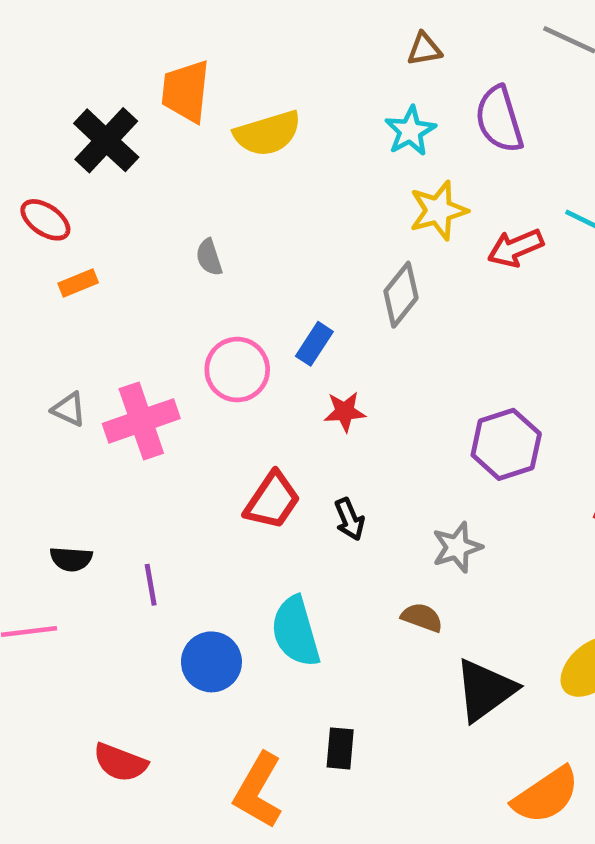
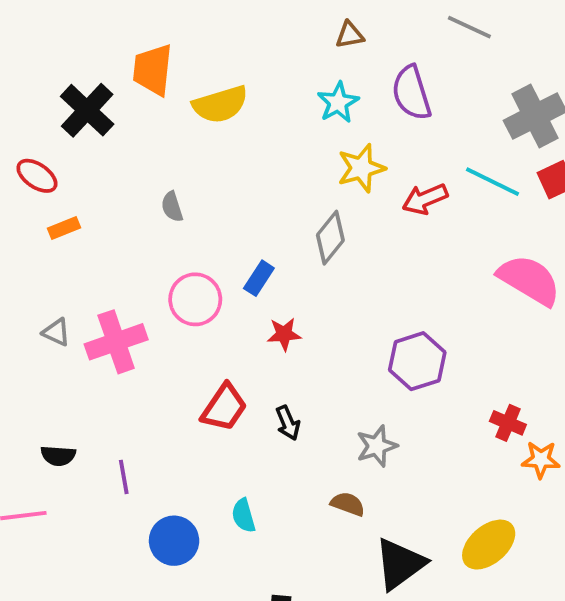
cyan semicircle: (296, 631) -> (244, 516), size x0.6

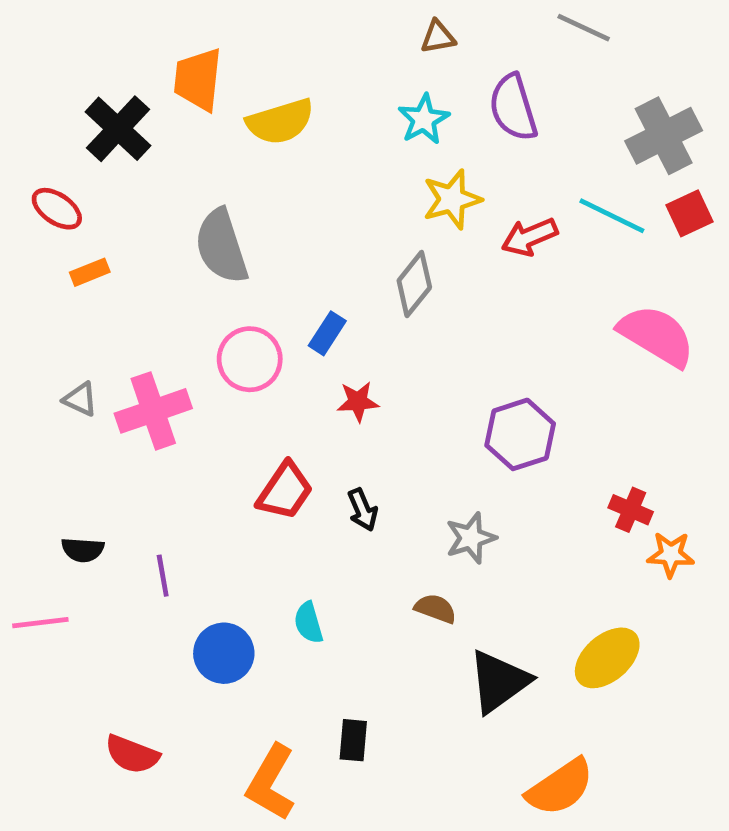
gray semicircle: (172, 207) -> (221, 246), size x2.0

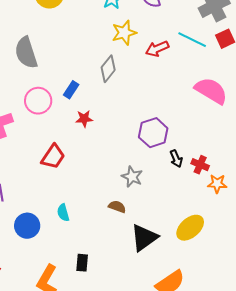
black arrow: (363, 510) -> (176, 159), moved
gray star: (471, 538) -> (132, 177), turned -30

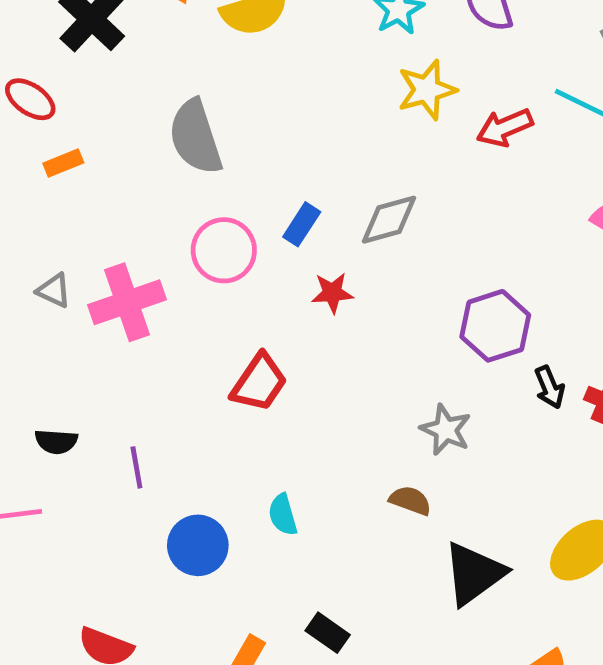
gray diamond: (108, 69) -> (389, 220), moved, turned 36
black rectangle: (82, 263) -> (328, 633), turned -60

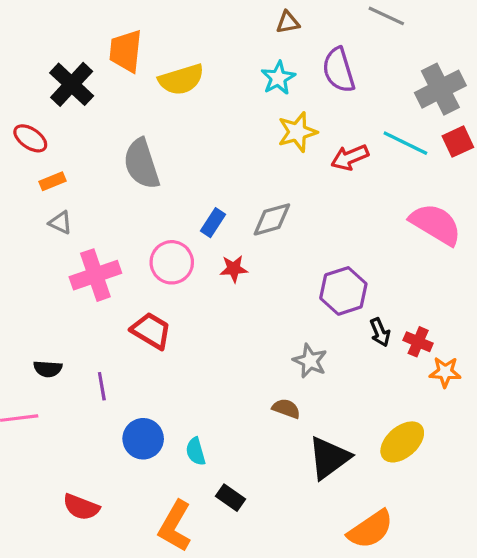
pink circle: (224, 250) -> (172, 262), moved
gray triangle: (54, 290) -> (60, 223), moved
red trapezoid: (259, 382) -> (151, 331), moved, turned -93
cyan semicircle: (283, 515) -> (196, 451), moved

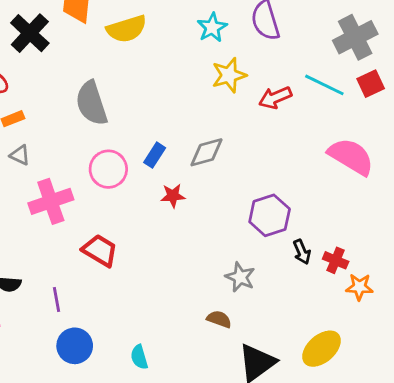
pink circle: (172, 262) -> (108, 169), moved
blue circle: (143, 439) -> (75, 346), moved

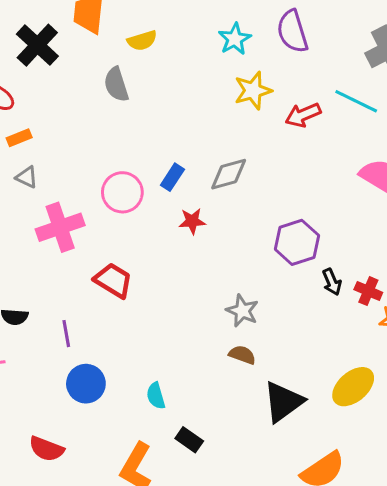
yellow semicircle: (127, 29) -> (142, 41), size x0.7
gray semicircle: (92, 103) -> (116, 85), moved, size x0.7
gray star: (240, 277) -> (242, 311), moved

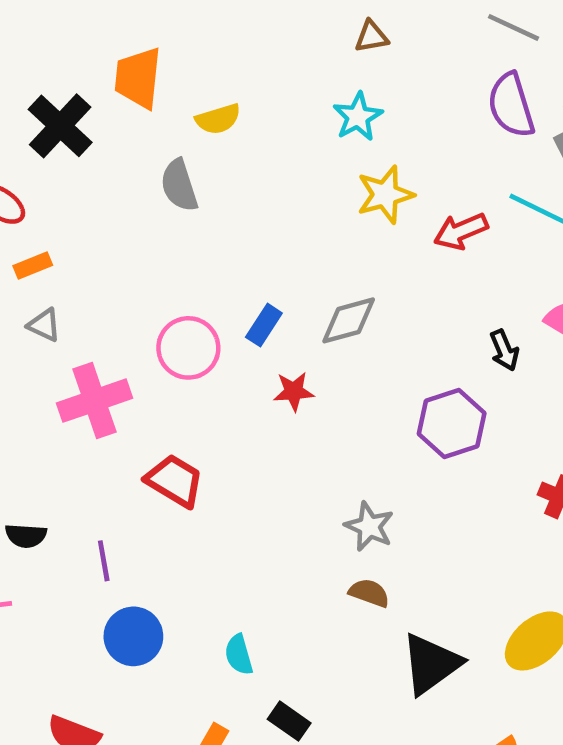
purple semicircle: (292, 31) -> (511, 105), moved
black arrow: (332, 282) -> (504, 350), moved

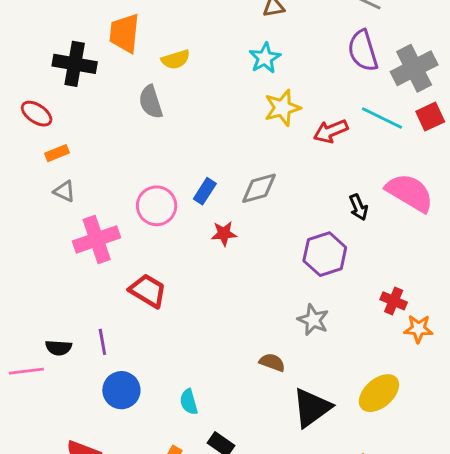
black cross: (60, 126) -> (75, 64), turned -33
gray star: (369, 526) -> (313, 320), moved
black semicircle: (26, 536) -> (59, 348), moved

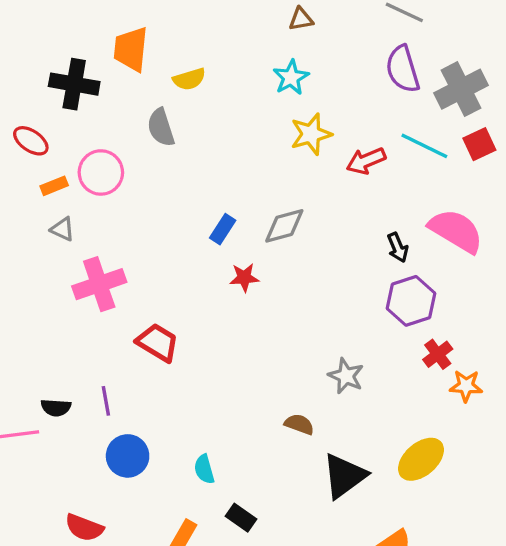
pink circle: (157, 206) -> (101, 172), moved
purple hexagon: (325, 254) -> (411, 301), moved
red cross: (394, 301) -> (438, 354), turned 30

